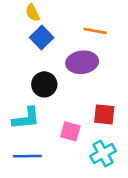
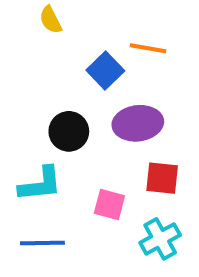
blue square: (42, 37) -> (105, 71), moved
purple ellipse: (82, 62) -> (138, 123), moved

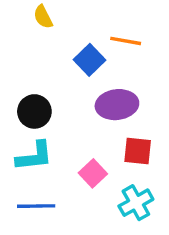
black circle: (69, 131) -> (34, 111), moved
pink square: (109, 204) -> (93, 173), turned 32

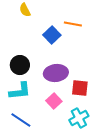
purple ellipse: (117, 105) -> (56, 73), moved
blue line: (36, 206) -> (21, 120), turned 35

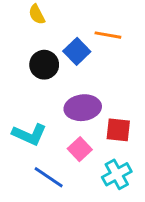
black circle: (20, 65) -> (44, 65), moved
cyan L-shape: (20, 91) -> (29, 134), turned 30
blue line: (21, 120) -> (49, 177), moved

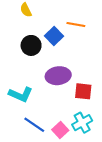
pink square: (80, 149) -> (60, 130), moved

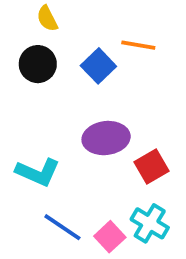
black circle: (31, 45) -> (38, 64), moved
red square: (83, 91) -> (152, 166), turned -36
cyan cross: (82, 123) -> (150, 223), turned -30

